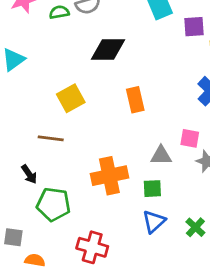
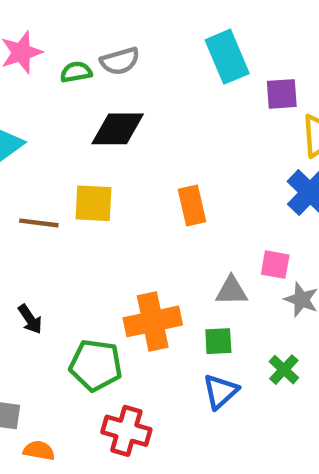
black diamond: (108, 50) -> (118, 129), moved
yellow square: (71, 98) -> (94, 203), turned 32
brown line: (51, 138) -> (39, 223), moved
green pentagon: (54, 204) -> (96, 365), moved
green cross: (195, 227) -> (284, 370), moved

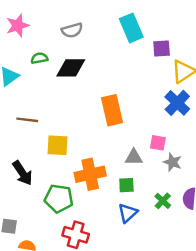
green semicircle: (76, 72) -> (39, 58), moved
yellow square: (94, 203) -> (58, 145), moved
orange rectangle: (192, 205) -> (112, 110), size x1.4
black arrow: (30, 319) -> (22, 173), size x1.5

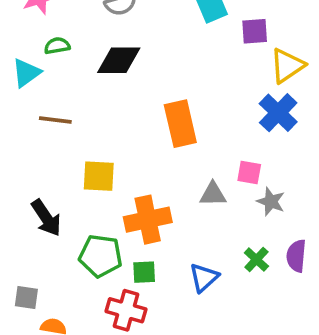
green semicircle: (39, 58) -> (57, 46), moved
brown line: (27, 120) -> (55, 120), moved
green square: (126, 185) -> (144, 272), moved

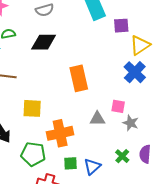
green square: (144, 272) -> (70, 163), moved

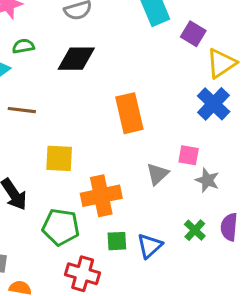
purple square: (121, 26) -> (193, 34), turned 35
gray triangle: (97, 119) -> (157, 174), turned -42

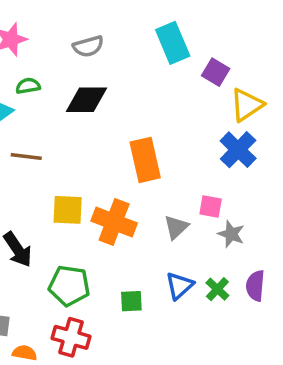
orange cross: (101, 196) -> (114, 222), moved, turned 33
blue triangle: (150, 246) -> (180, 286), moved
red cross: (83, 274) -> (71, 337), moved

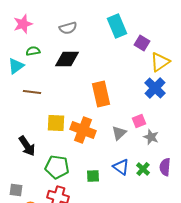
pink square: (211, 206) -> (139, 121), turned -32
blue triangle: (180, 286) -> (121, 167), turned -42

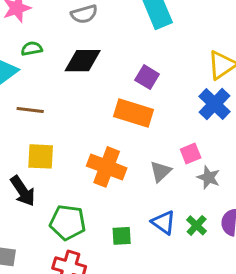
purple square: (142, 43) -> (147, 77), moved
orange rectangle: (101, 94) -> (134, 113), turned -60
yellow square: (56, 123) -> (41, 156), moved

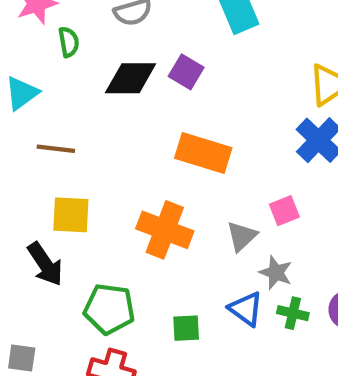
green semicircle: (32, 49) -> (69, 42), moved, turned 90
purple square: (147, 77) -> (186, 72), moved
gray star: (209, 177) -> (276, 273), moved
green cross: (197, 225) -> (293, 313), turned -30

